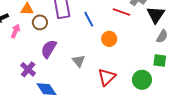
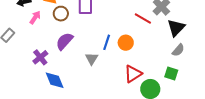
blue line: (89, 19) -> (107, 42), moved, turned 35
red triangle: (107, 77) -> (133, 74), moved

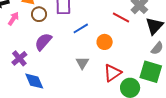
blue line: (107, 42) -> (81, 28), moved, turned 42
gray triangle: (92, 59) -> (82, 63), moved
green square: (171, 73) -> (151, 72), size x1.6

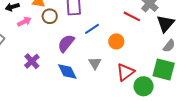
pink arrow: (13, 19) -> (24, 22), turned 32
purple semicircle: (43, 42) -> (66, 43), moved
blue diamond: (34, 81) -> (67, 71), moved

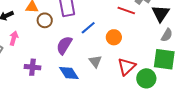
pink arrow: (24, 22) -> (14, 38), moved, turned -40
purple cross: (32, 61) -> (32, 67), turned -35

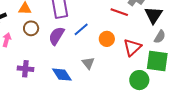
brown circle: (45, 20) -> (31, 28), moved
purple semicircle: (64, 45) -> (57, 36), moved
red triangle: (127, 67) -> (132, 47), moved

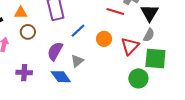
purple semicircle: (57, 36) -> (55, 51), moved
gray semicircle: (160, 37) -> (149, 35), moved
gray triangle: (88, 63) -> (77, 61), moved, turned 32

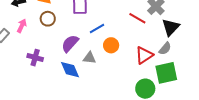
orange circle: (104, 39) -> (111, 45), moved
green square: (155, 59) -> (166, 73), turned -30
gray triangle: (77, 61) -> (89, 58), turned 32

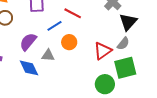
red line: (137, 18) -> (73, 13), moved

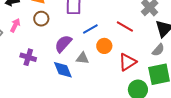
red line: (73, 13) -> (125, 26), moved
red triangle: (103, 51) -> (127, 62), moved

